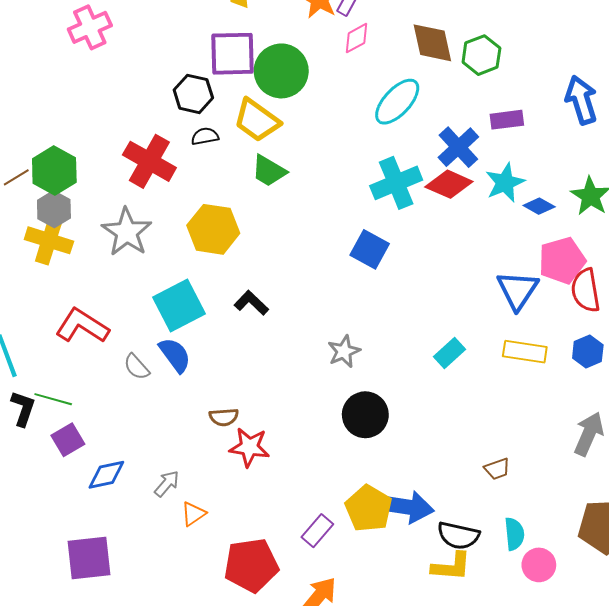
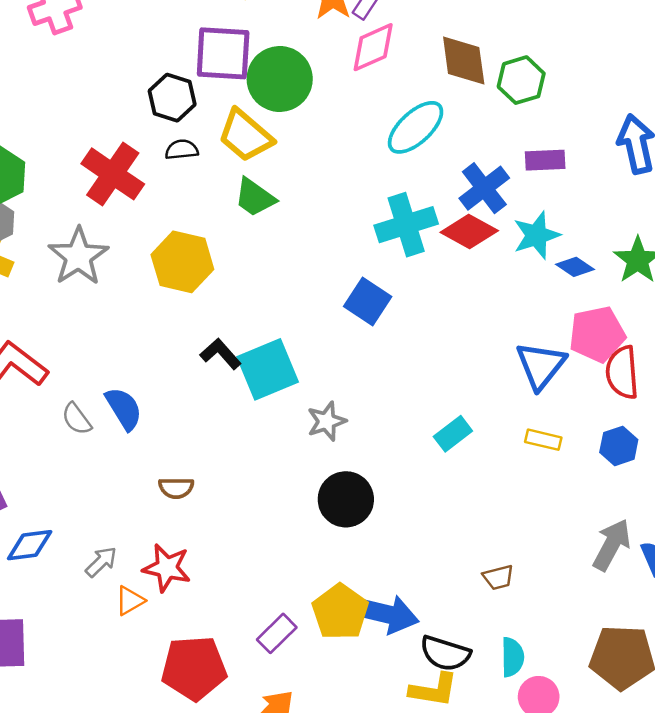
pink diamond: (356, 38) -> (373, 47), size x1.4
cyan square: (179, 305) -> (268, 369), moved
yellow rectangle: (525, 352) -> (543, 440), size x0.7
red star: (249, 447) -> (167, 568), moved

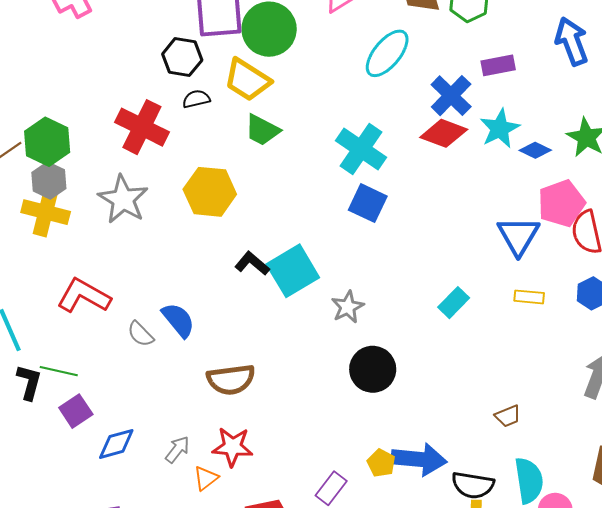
cyan cross: (406, 225) -> (361, 149), moved, turned -30
brown semicircle: (176, 488) -> (231, 379), size x1.6
yellow pentagon: (340, 612) -> (381, 463), size x0.6
cyan semicircle: (512, 657) -> (529, 480), size x1.4

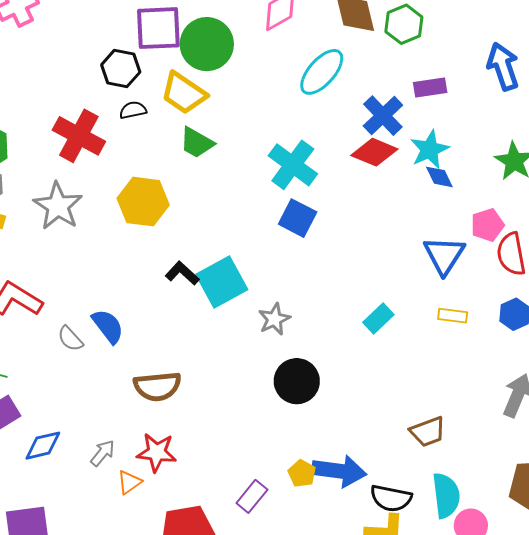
blue diamond: (535, 150) -> (439, 177), moved, turned 36
pink pentagon: (561, 203) -> (487, 225), size x0.7
brown trapezoid: (508, 416) -> (428, 432), size x1.4

